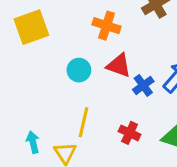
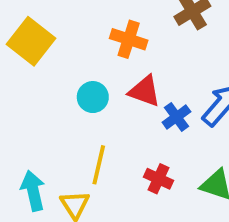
yellow square: (31, 27) -> (31, 41), turned -32
cyan arrow: (33, 142) -> (33, 191), size x1.4

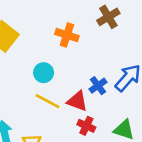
red triangle: (145, 91) -> (77, 101), moved
yellow line: (99, 165) -> (47, 101), moved, turned -75

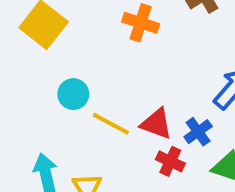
cyan circle: (44, 73) -> (73, 94), moved
blue cross: (98, 86) -> (198, 132), moved

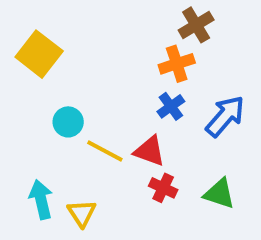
orange cross: (141, 23) -> (177, 64), moved, turned -36
blue cross: (198, 132) -> (171, 106), moved

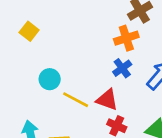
yellow square: (39, 54) -> (29, 31), size x0.6

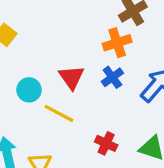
red triangle: (107, 100) -> (71, 77), moved, turned 35

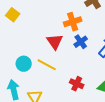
orange cross: (117, 43) -> (73, 22), moved
cyan circle: (29, 90) -> (24, 64), moved

